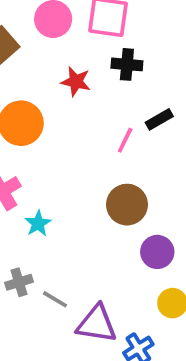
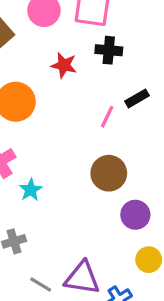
gray line: (55, 299) -> (41, 285), moved

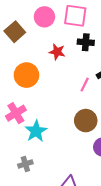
cyan star: (31, 190) -> (36, 131), size x1.5

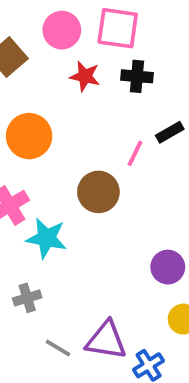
red star: (57, 52) -> (85, 76), moved
brown circle: (86, 121) -> (98, 192), moved
cyan star: (36, 131) -> (46, 238), turned -30

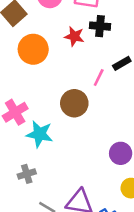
red star: (85, 76) -> (74, 36), moved
orange circle: (29, 136) -> (33, 49), moved

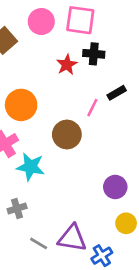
red star: (74, 36) -> (67, 65), turned 30
orange circle: (33, 49) -> (21, 105), moved

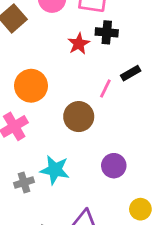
cyan star: (31, 167) -> (55, 170), moved
purple circle: (115, 187) -> (114, 166), moved
gray cross: (17, 209) -> (24, 183), moved

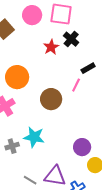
black cross: (107, 32) -> (71, 39), turned 35
pink line: (105, 89) -> (76, 85), moved
purple circle: (114, 166) -> (82, 147), moved

